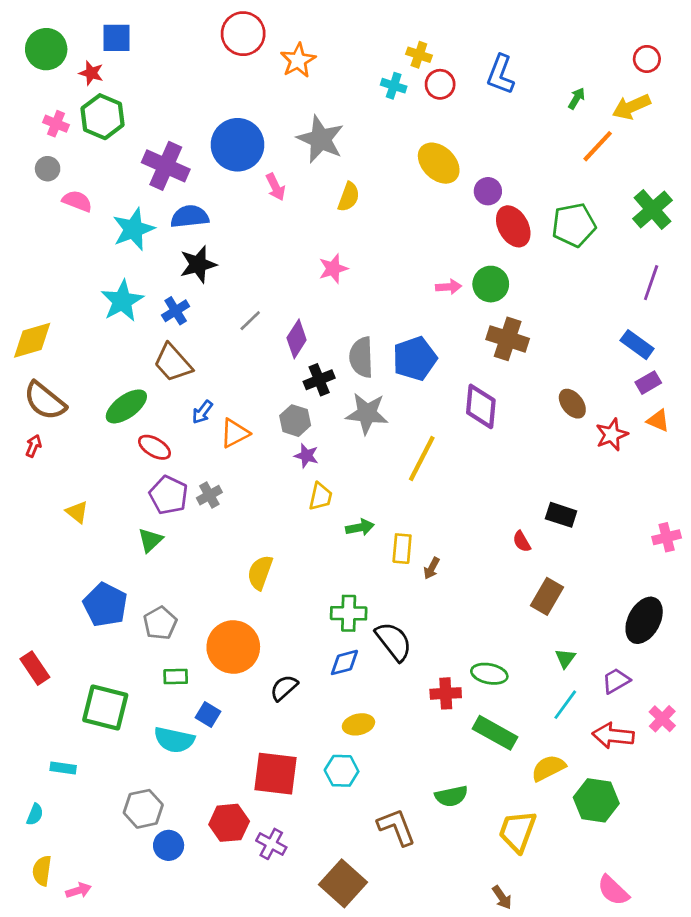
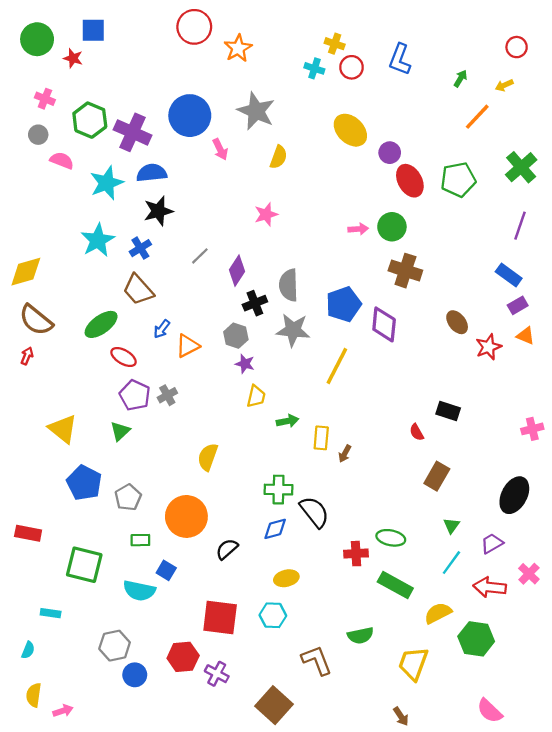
yellow arrow: (631, 107) -> (504, 85), size x0.6
green hexagon: (102, 117) -> (90, 120), moved
blue pentagon: (415, 359) -> (344, 304), moved
yellow triangle: (77, 512) -> (63, 429), moved, size x1.6
red rectangle: (35, 668) -> (28, 533), turned -45

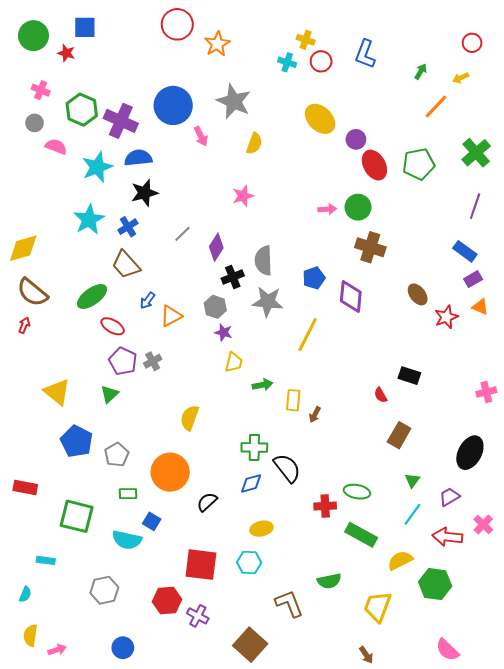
blue pentagon: (344, 304) -> (314, 278), size x0.7
blue circle: (135, 675) -> (123, 648), moved

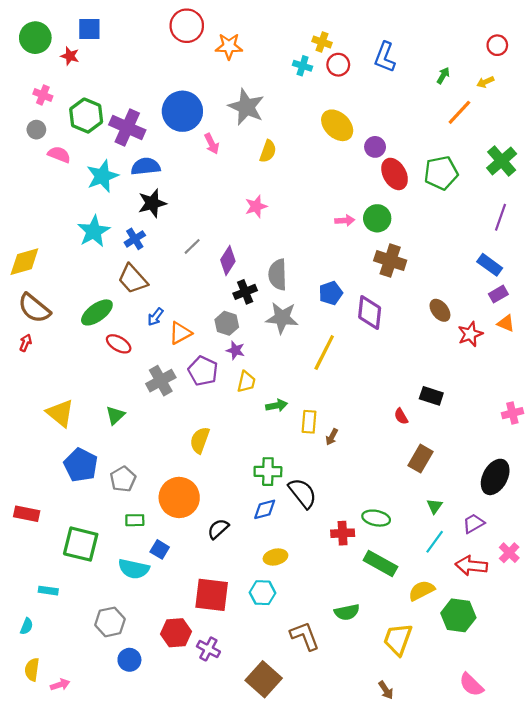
orange star: (217, 44) -> (229, 46), turned 30
purple pentagon: (123, 361) -> (203, 371), moved
gray cross: (153, 361) -> (161, 381), size x1.5
blue circle: (123, 648) -> (129, 660), moved

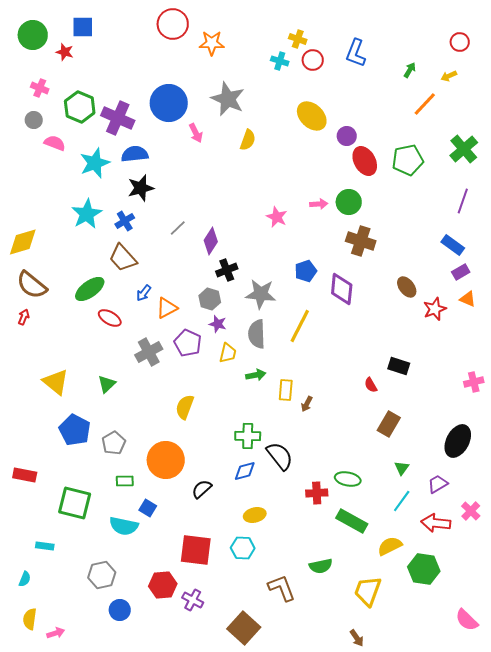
pink star: (256, 206) -> (277, 217), moved, turned -30
gray semicircle: (278, 275) -> (257, 334), moved
pink semicircle: (471, 685) -> (467, 620), moved

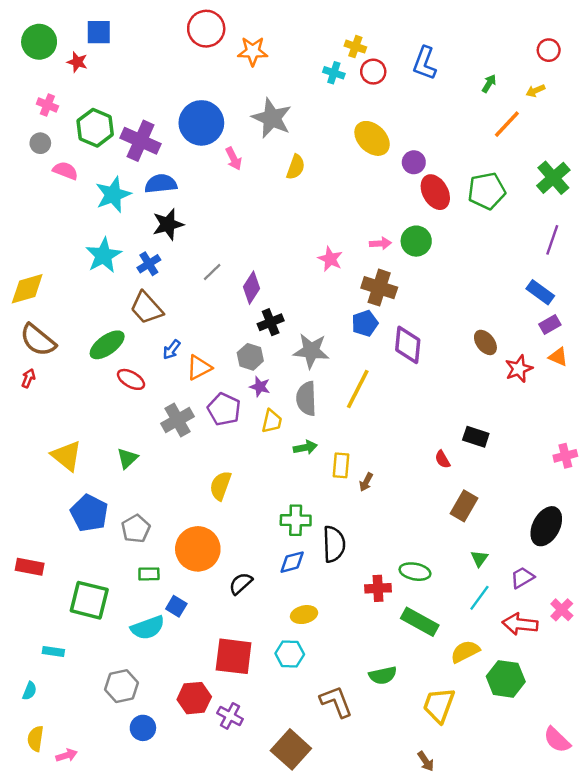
brown cross: (361, 241) -> (379, 288), moved
black semicircle: (280, 456) -> (334, 544), turned 36
cyan semicircle: (124, 526) -> (148, 628), turned -32

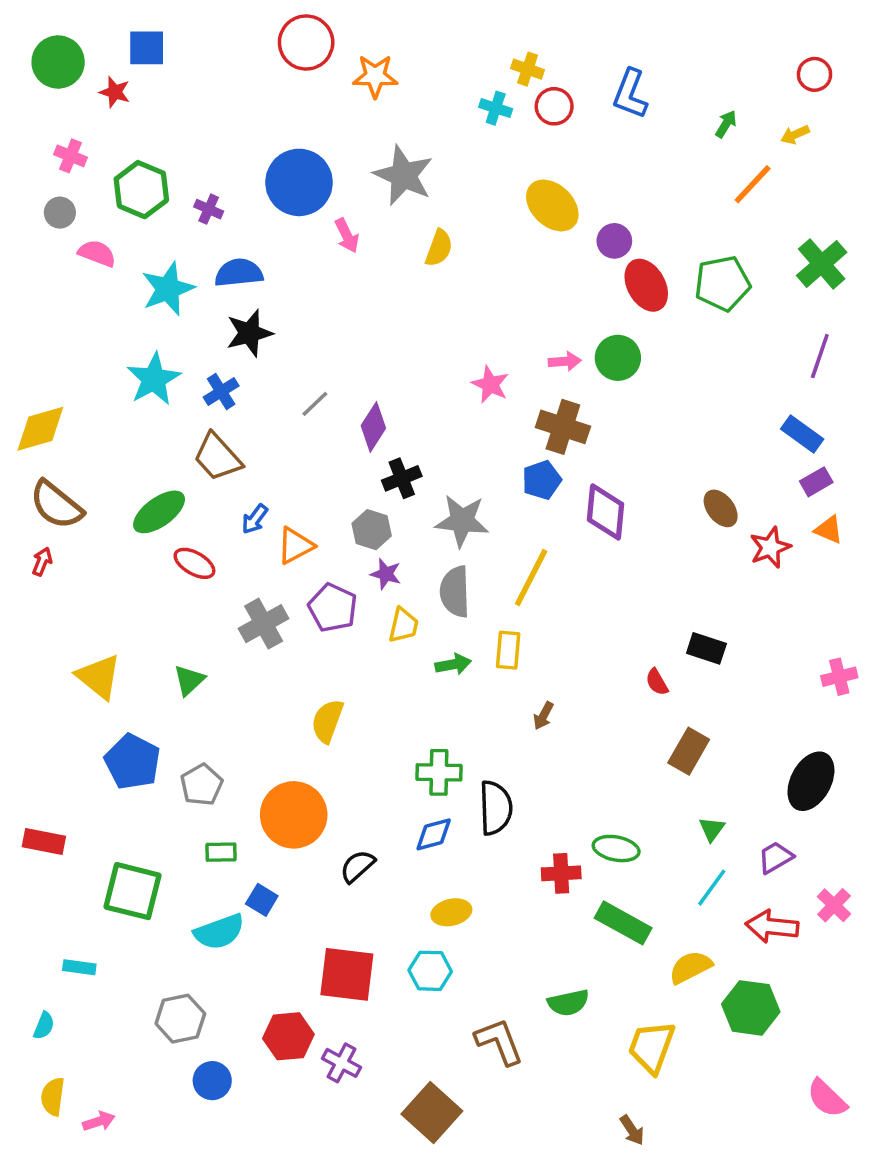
purple cross: (141, 141) -> (209, 209), size x0.5
yellow rectangle: (341, 465) -> (508, 650), moved

